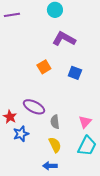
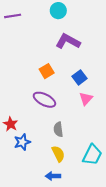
blue square: (75, 73) -> (79, 77), turned 32
purple ellipse: (34, 107) -> (44, 100), moved
pink triangle: (85, 122) -> (86, 99), moved

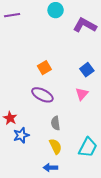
purple L-shape: (68, 41) -> (85, 25), moved
blue square: (79, 77) -> (87, 70), moved

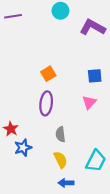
blue square: (87, 70) -> (95, 76), turned 32
purple ellipse: (42, 95) -> (46, 103), turned 70
blue arrow: (50, 168) -> (66, 183), moved

